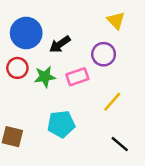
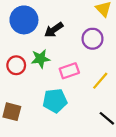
red circle: (17, 68) -> (16, 65), moved
pink rectangle: (77, 77) -> (69, 71), moved

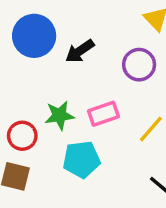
green star: (41, 59) -> (59, 115), moved
red circle: (16, 65) -> (22, 136), moved

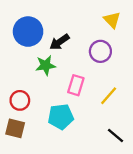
pink rectangle: (104, 114) -> (76, 85), turned -54
green star: (59, 115) -> (46, 65), moved

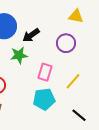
yellow triangle: (112, 20) -> (76, 16), turned -35
cyan pentagon: (61, 117) -> (44, 99), moved

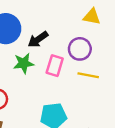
pink rectangle: (45, 72) -> (55, 66), moved
yellow line: (73, 81) -> (88, 75), moved, turned 60

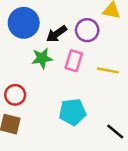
purple circle: (80, 49) -> (87, 30), moved

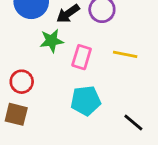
pink rectangle: (74, 61) -> (82, 57), moved

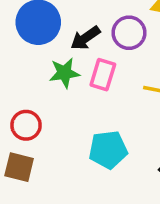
pink rectangle: (82, 57) -> (103, 75), moved

